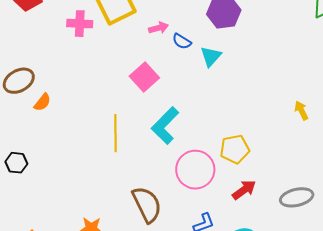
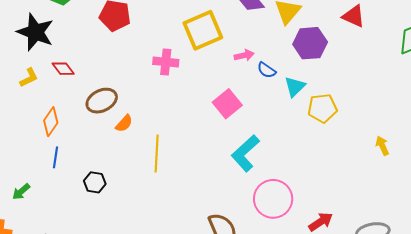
pink cross: (80, 24) -> (166, 62), moved
yellow line: (116, 133) -> (157, 154), moved
yellow pentagon: (235, 149) -> (322, 108), moved

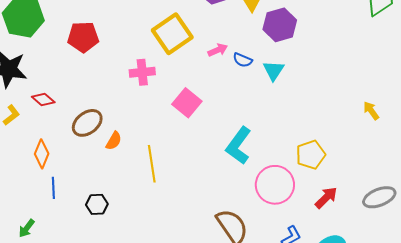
pink square: (227, 104) -> (187, 103), moved
yellow pentagon: (322, 108) -> (311, 155), moved

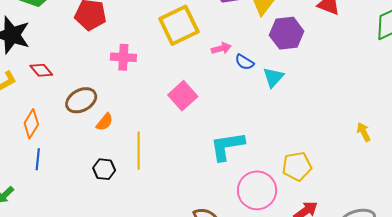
pink cross: (142, 72) -> (123, 57), moved
cyan L-shape: (239, 146) -> (227, 146), turned 36
black hexagon: (97, 204) -> (104, 169), moved

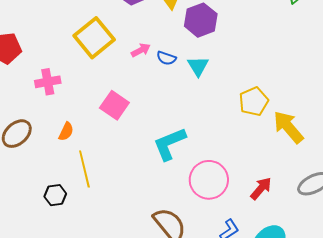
orange semicircle: (105, 122) -> (66, 131), moved
yellow arrow: (364, 132) -> (288, 127), moved, size x1.8
yellow pentagon: (297, 166) -> (254, 101), moved

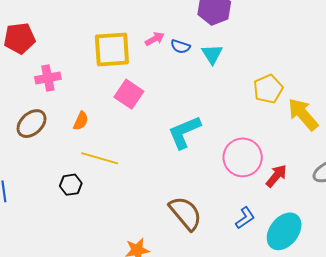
yellow square: (94, 38) -> (112, 49), moved, turned 36
pink cross: (48, 82) -> (48, 78), moved
yellow line: (84, 169) -> (100, 158), turned -60
pink circle: (209, 180) -> (243, 157), moved

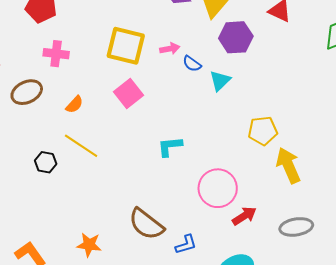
cyan L-shape: (184, 132) -> (170, 147), size x0.7
brown semicircle: (185, 213) -> (146, 224), turned 150
blue L-shape: (245, 218) -> (186, 245), moved

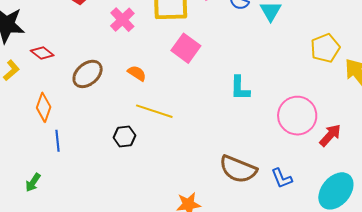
pink cross: (56, 54) -> (122, 20), moved, turned -35
orange semicircle: (74, 105) -> (137, 73), turned -84
cyan L-shape: (170, 147) -> (240, 88), turned -68
blue L-shape: (186, 245) -> (282, 178), turned 100

